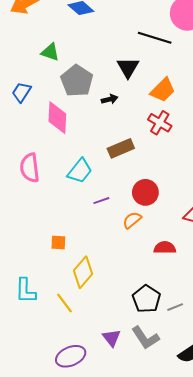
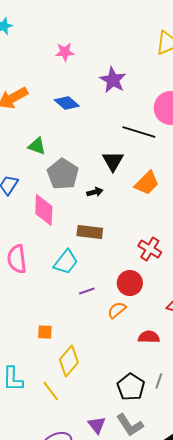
red cross: (160, 123) -> (150, 249), moved
brown rectangle: (121, 148) -> (90, 232), moved, turned 30
gray line: (175, 307) -> (159, 381), moved, turned -49

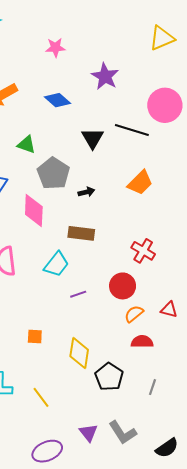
black triangle: (113, 161) -> (93, 138), moved
orange semicircle: (117, 310) -> (134, 314), moved
yellow diamond: (69, 361) -> (79, 353), moved, turned -32
black pentagon: (131, 387) -> (109, 377), moved

